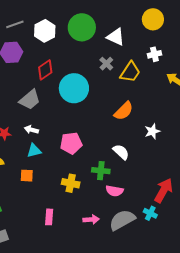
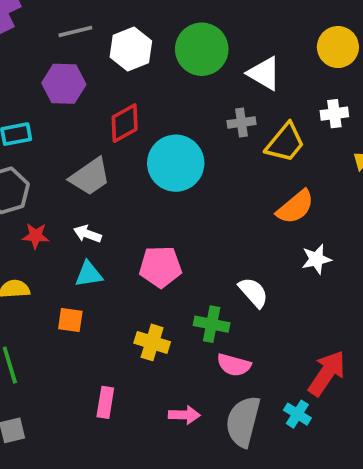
gray cross: (106, 64) -> (241, 123), turned 32
orange semicircle: (124, 111) -> (295, 207), moved
gray semicircle: (122, 220) -> (243, 421), turned -52

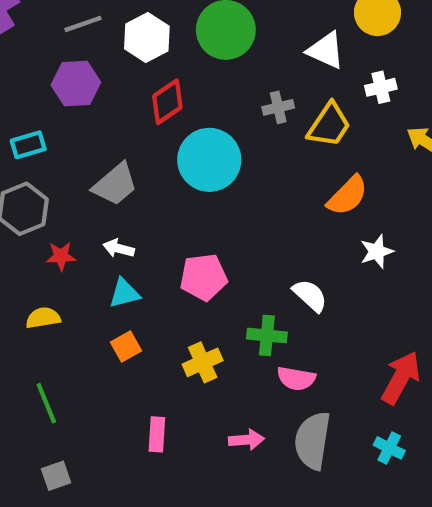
white triangle: (264, 73) -> (326, 50), moved
red diamond: (125, 123) -> (167, 102), moved
orange square: (70, 320) -> (126, 347), moved, turned -32
yellow cross: (152, 342) -> (203, 362), turned -36
cyan cross: (297, 414) -> (389, 448), moved

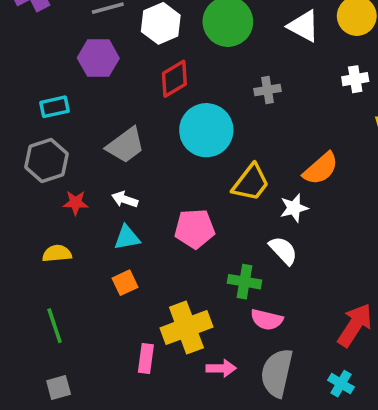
white triangle: (326, 50) -> (303, 26), moved
yellow trapezoid: (329, 125) -> (251, 183), moved
white star: (377, 251) -> (294, 208), moved
yellow cross: (203, 362) -> (186, 327), moved, size x1.5

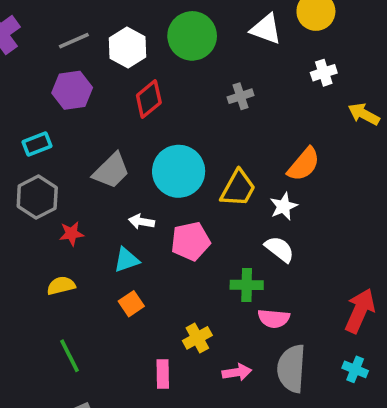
cyan circle: (206, 130) -> (179, 171), moved
white arrow: (125, 199) -> (141, 222), moved
yellow cross: (186, 327) -> (197, 338), size x0.6

